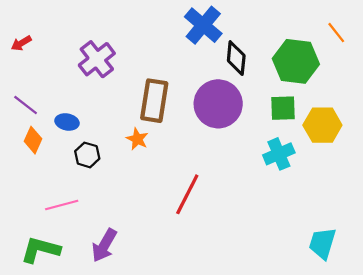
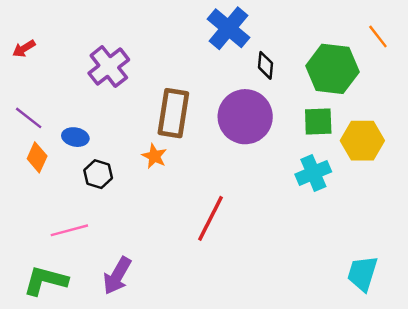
black diamond: (236, 58) -> (266, 65), size x0.7

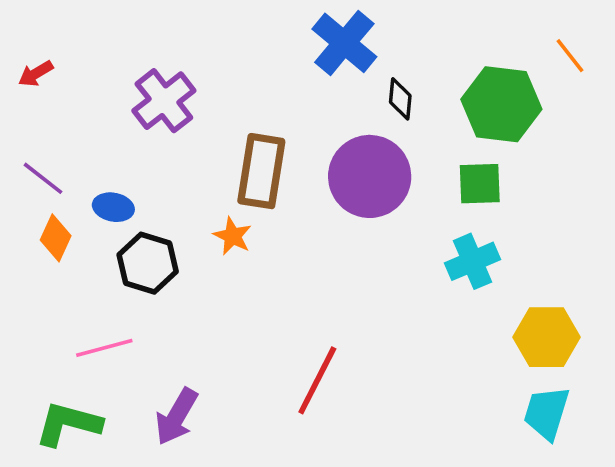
yellow hexagon: (362, 141) -> (547, 337), moved
black hexagon: (98, 174) -> (148, 263), size x1.4
red line: (210, 218) -> (317, 380), moved

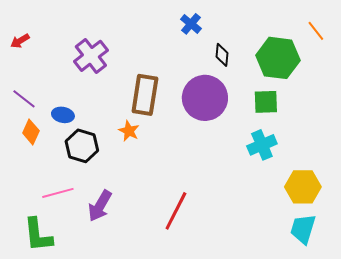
blue cross: (344, 43) -> (191, 24), size x0.6
purple arrow: (177, 417) -> (100, 206), moved
green L-shape: (68, 424) -> (38, 235), turned -111

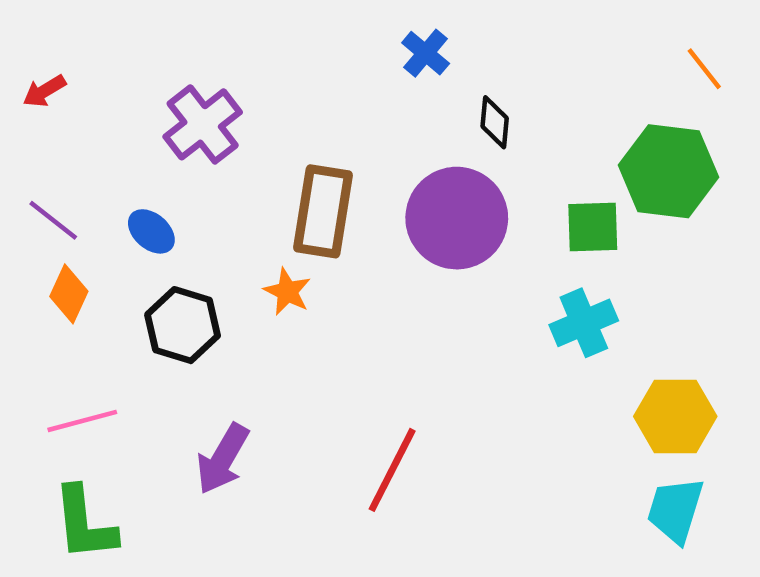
green hexagon: (278, 58) -> (669, 171), moved
blue ellipse: (63, 115) -> (151, 231), moved, turned 30
pink line: (58, 193) -> (82, 421), moved

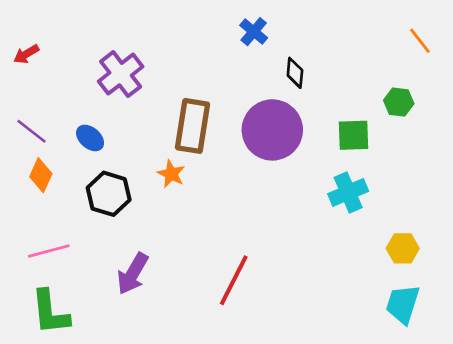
green hexagon: (669, 171) -> (399, 102), size x0.5
yellow hexagon: (675, 416) -> (403, 248), size x0.7

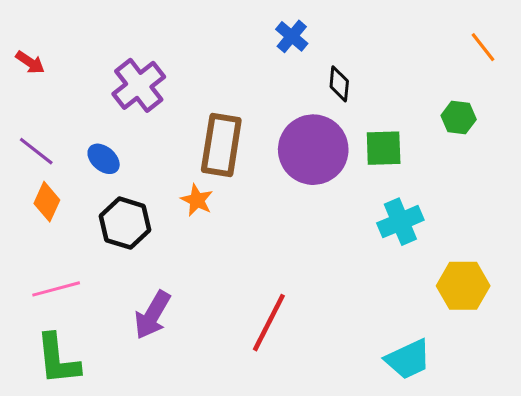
red arrow: (26, 54) -> (30, 62), turned -115
green square: (353, 135) -> (384, 148), moved
yellow hexagon: (403, 248) -> (463, 286), size x1.4
cyan trapezoid: (403, 304) -> (408, 359), moved, turned -132

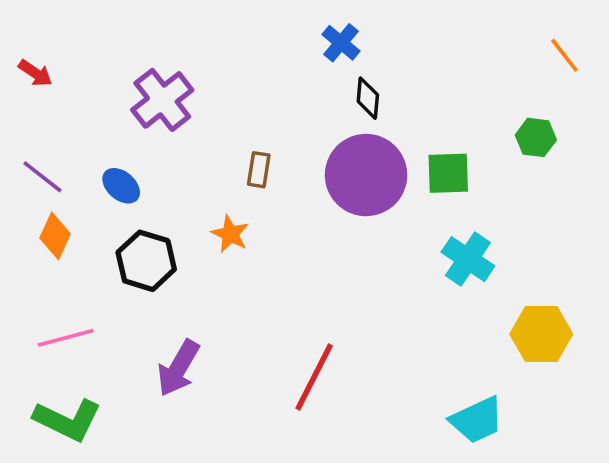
black diamond: (339, 84) -> (368, 98), moved
brown rectangle: (221, 145) -> (259, 170), size x0.5
cyan cross: (400, 222) -> (468, 259), turned -33
green L-shape: (58, 359) -> (68, 420), turned -58

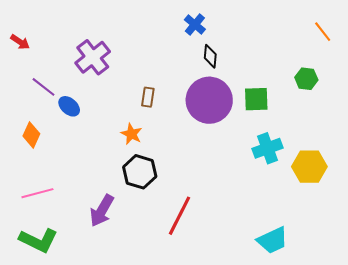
purple line: (43, 177) -> (44, 87), moved
cyan cross: (468, 259) -> (267, 148), turned 36
black hexagon: (146, 261) -> (140, 172), moved
yellow hexagon: (541, 334) -> (309, 167), moved

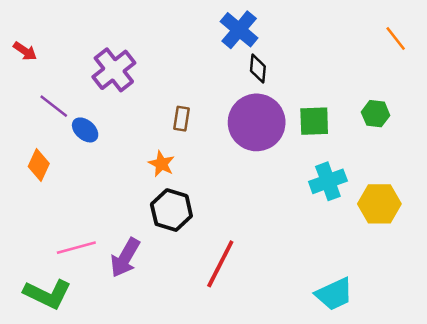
blue cross: (195, 25) -> (239, 30), size x1.4
green hexagon: (306, 79) -> (376, 114), moved
pink line: (37, 193) -> (76, 248), moved

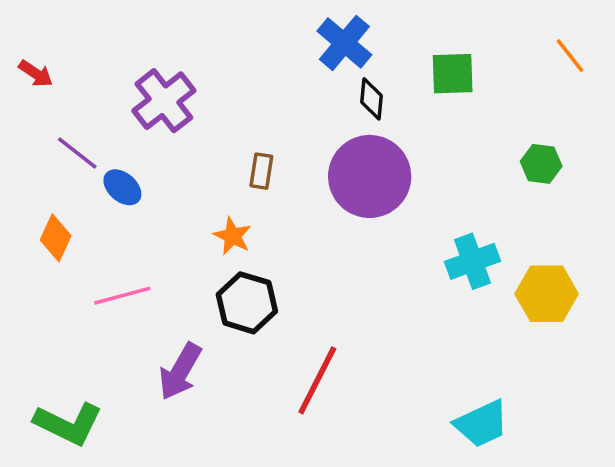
green square: (314, 121) -> (453, 74), moved
pink line: (76, 248) -> (122, 296), moved

